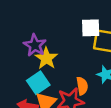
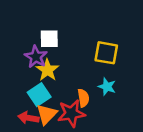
white square: (91, 28) -> (49, 39), moved

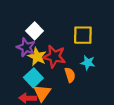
white square: (49, 39) -> (35, 31), turned -35
red star: (71, 113) -> (54, 56), moved, turned 30

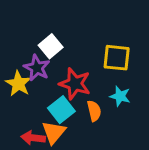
yellow star: (37, 57) -> (18, 84), moved
cyan square: (33, 78) -> (61, 110), moved

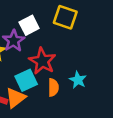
yellow square: (117, 58) -> (65, 17), moved

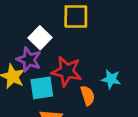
cyan square: (26, 80) -> (42, 88), moved, turned 35

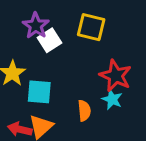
purple star: (29, 60) -> (36, 26), moved
red star: (67, 71) -> (116, 76), moved

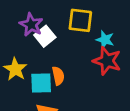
cyan star: (112, 99) -> (105, 40), moved
orange semicircle: (84, 111) -> (58, 76), moved

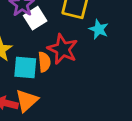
red star: (107, 61) -> (63, 49), moved

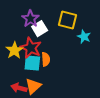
red star: (63, 49) -> (31, 48), moved

